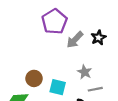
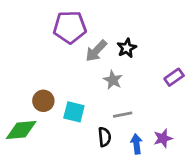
purple pentagon: (54, 21) -> (70, 27), turned 30
gray star: (85, 72) -> (113, 80), moved

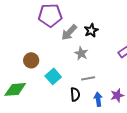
brown circle: (43, 101) -> (31, 60), moved
cyan square: (74, 112) -> (53, 76), turned 35

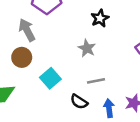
gray arrow: (69, 32) -> (27, 30), moved, turned 108
black semicircle: (75, 94) -> (79, 102), turned 128

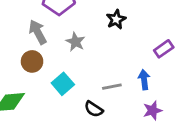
gray star: (87, 48) -> (75, 42), moved
blue arrow: (109, 108) -> (144, 80), moved

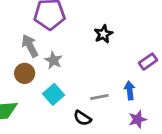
gray star: (75, 42) -> (53, 60), moved

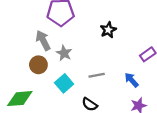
blue arrow: (130, 90) -> (132, 80), turned -35
gray line: (99, 97) -> (97, 75), moved

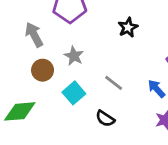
gray arrow: (43, 40) -> (34, 35), moved
gray line: (97, 75) -> (114, 83), turned 49

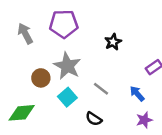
gray arrow: (34, 35) -> (25, 33), moved
gray star: (74, 56) -> (67, 66), size x1.6

